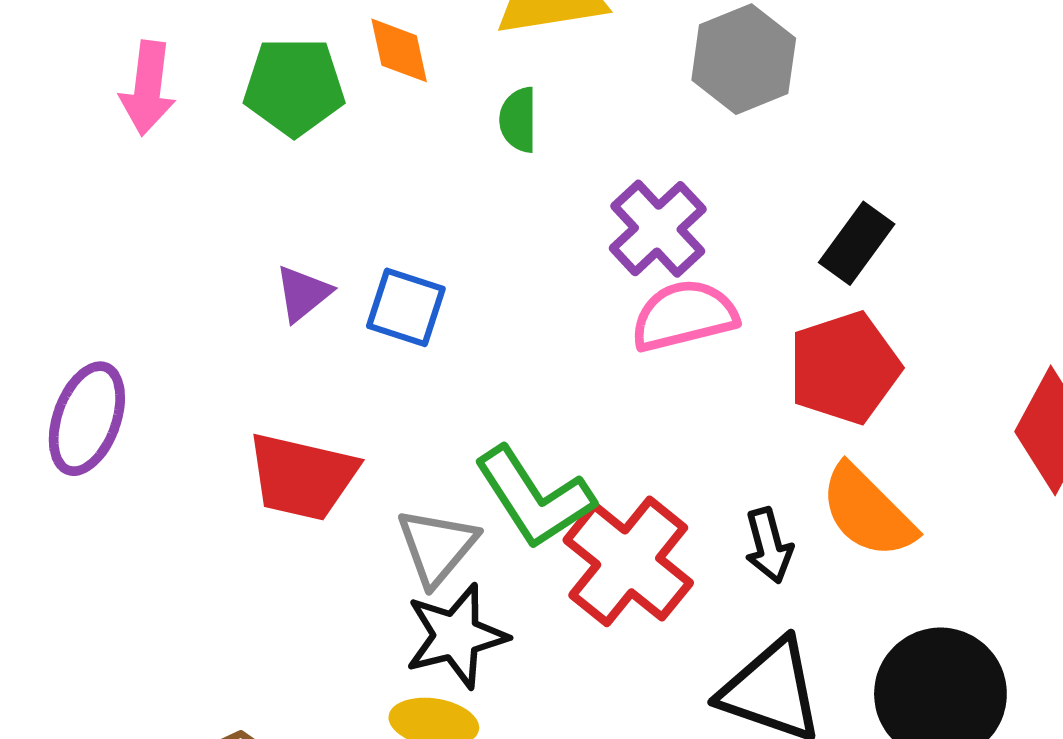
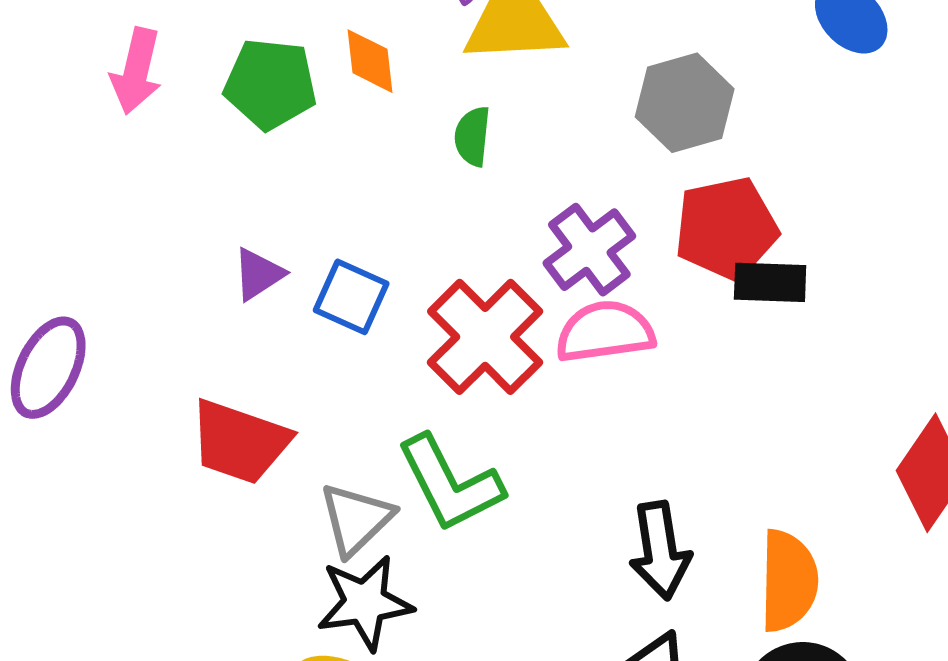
black rectangle: (857, 243) -> (770, 282), turned 50
red pentagon: (844, 368) -> (726, 228), moved
orange semicircle: (868, 512) -> (788, 581), moved, turned -140
black arrow: (769, 545) -> (660, 550), size x1.4
red cross: (628, 561) -> (485, 337), moved

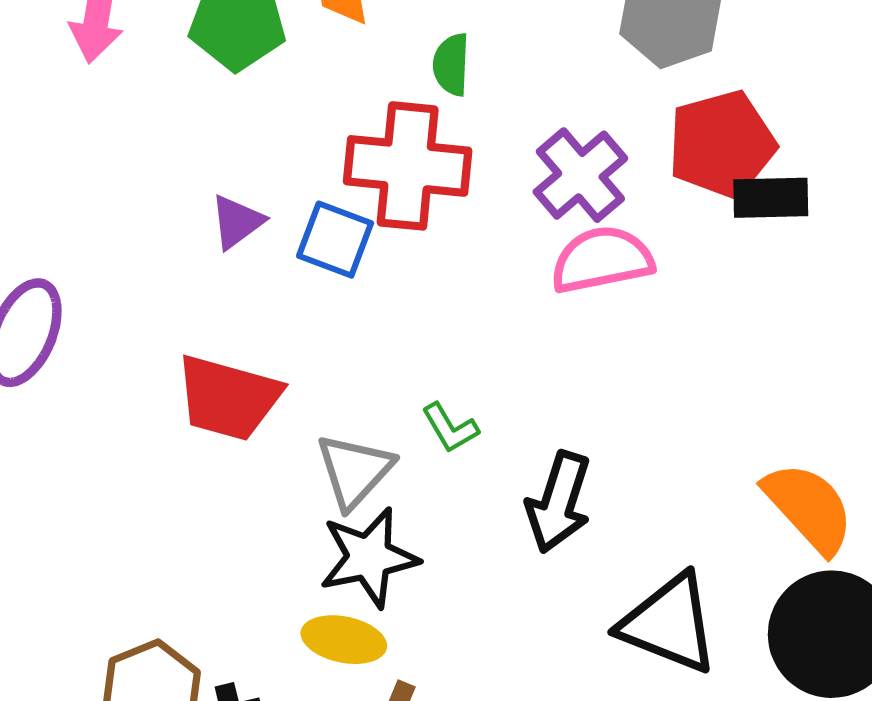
red cross: (485, 337) -> (408, 166), moved, turned -36
green L-shape: (450, 484) -> (450, 428), size x0.5
black arrow: (660, 550) -> (559, 502), moved, turned 30
orange semicircle: (788, 581) -> (809, 508), turned -40

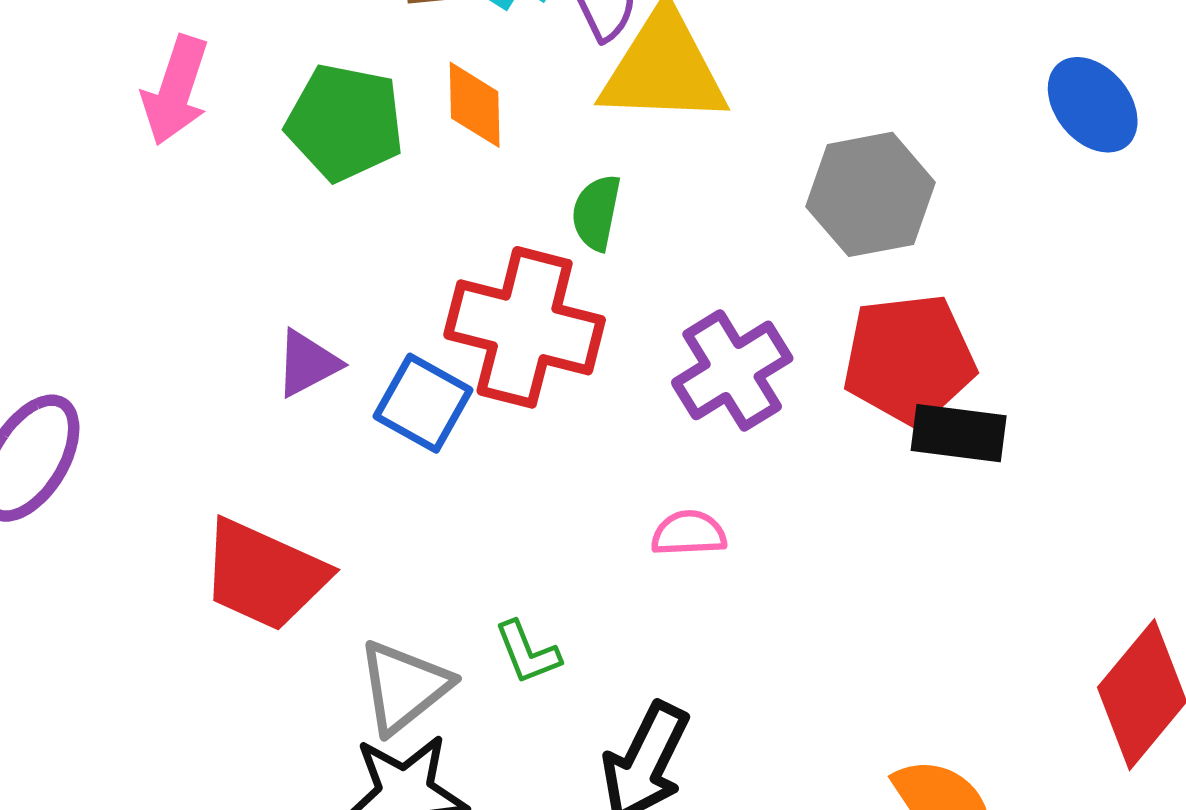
pink semicircle: (602, 260) -> (689, 533), moved, size x0.6

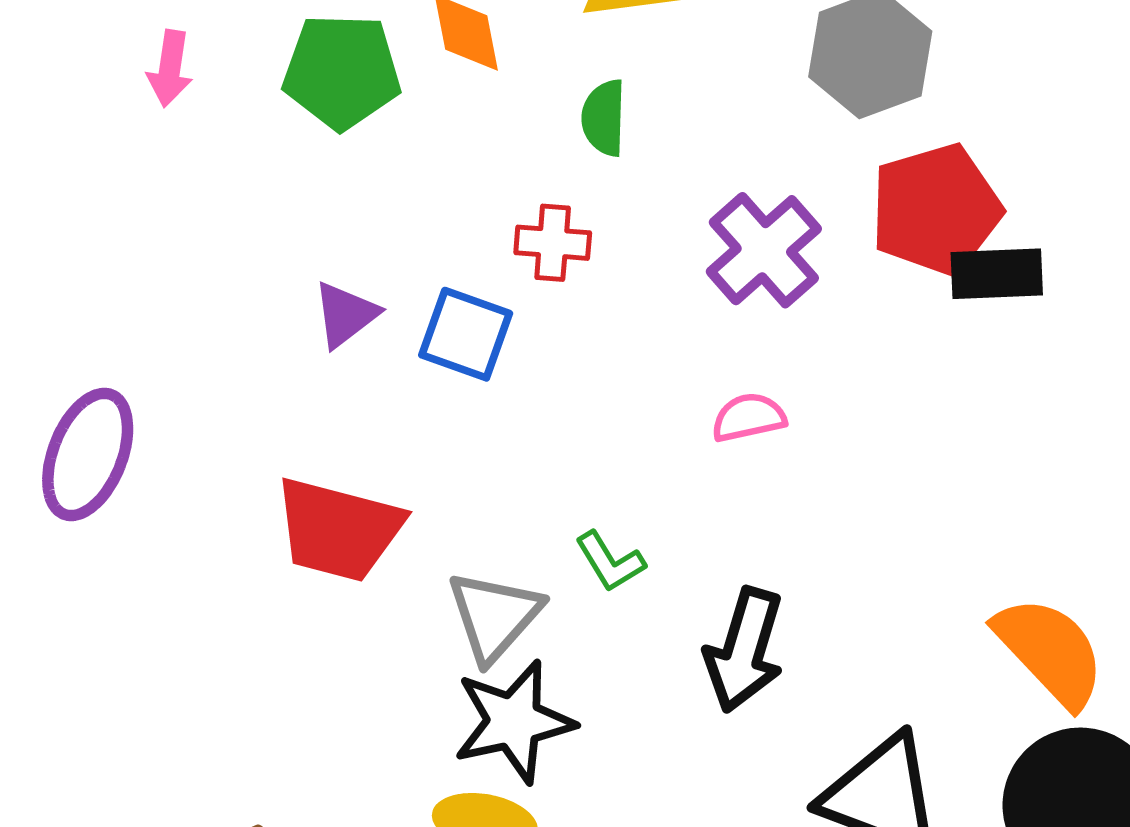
pink arrow: (175, 90) -> (170, 69), size x0.7
red cross: (525, 327) -> (553, 243), size x0.5

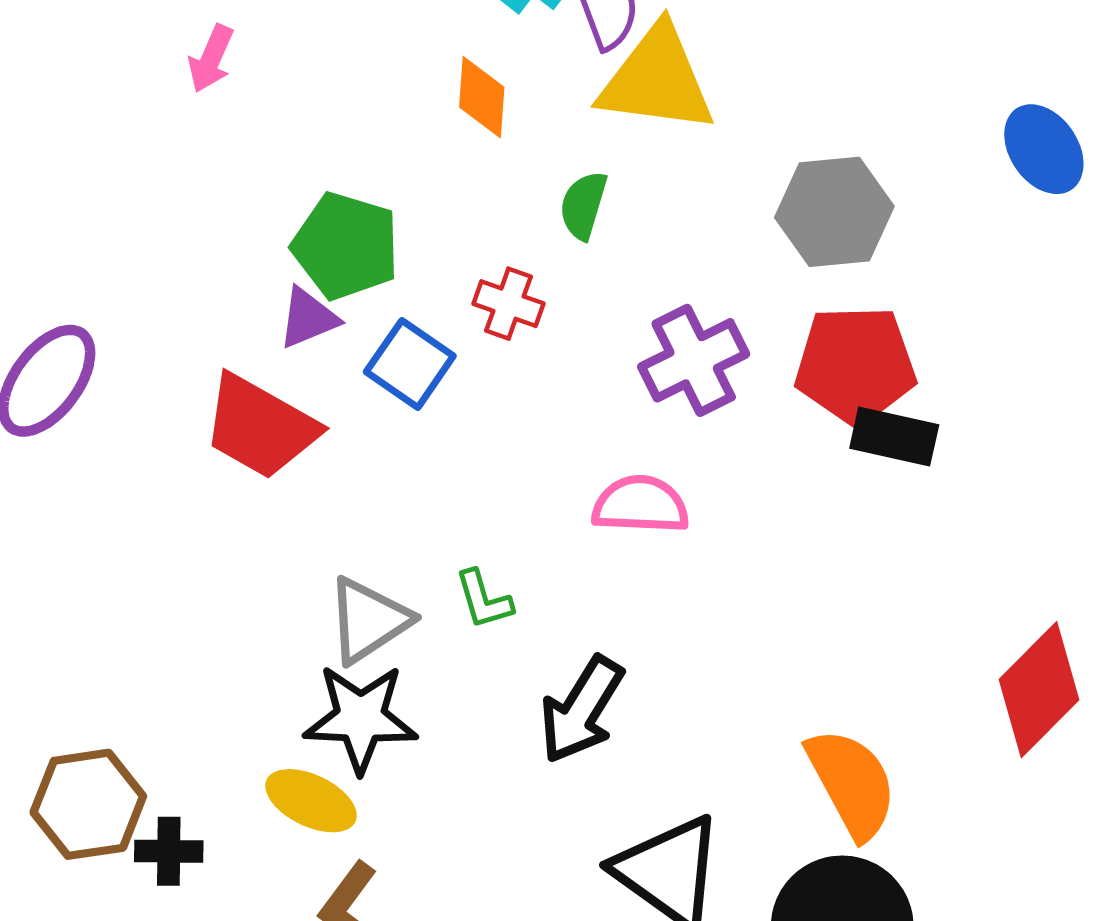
green pentagon: (342, 71) -> (346, 246), moved
pink semicircle: (749, 417) -> (640, 505), size x1.4
red trapezoid: (339, 530) -> (260, 427), moved

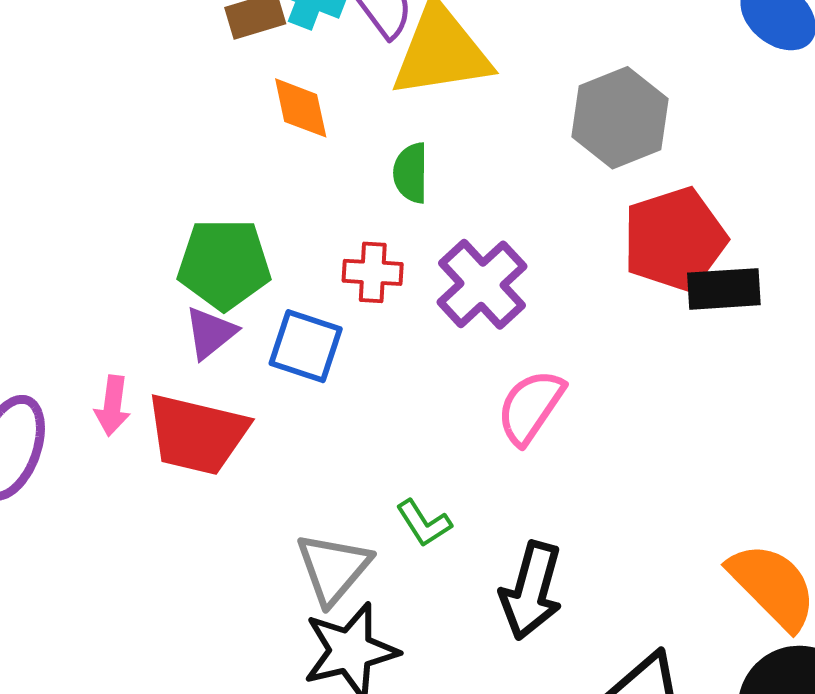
pink arrow: (211, 59) -> (113, 406), moved
purple cross: (694, 360) -> (482, 284), moved
pink semicircle: (640, 505) -> (530, 407), turned -42

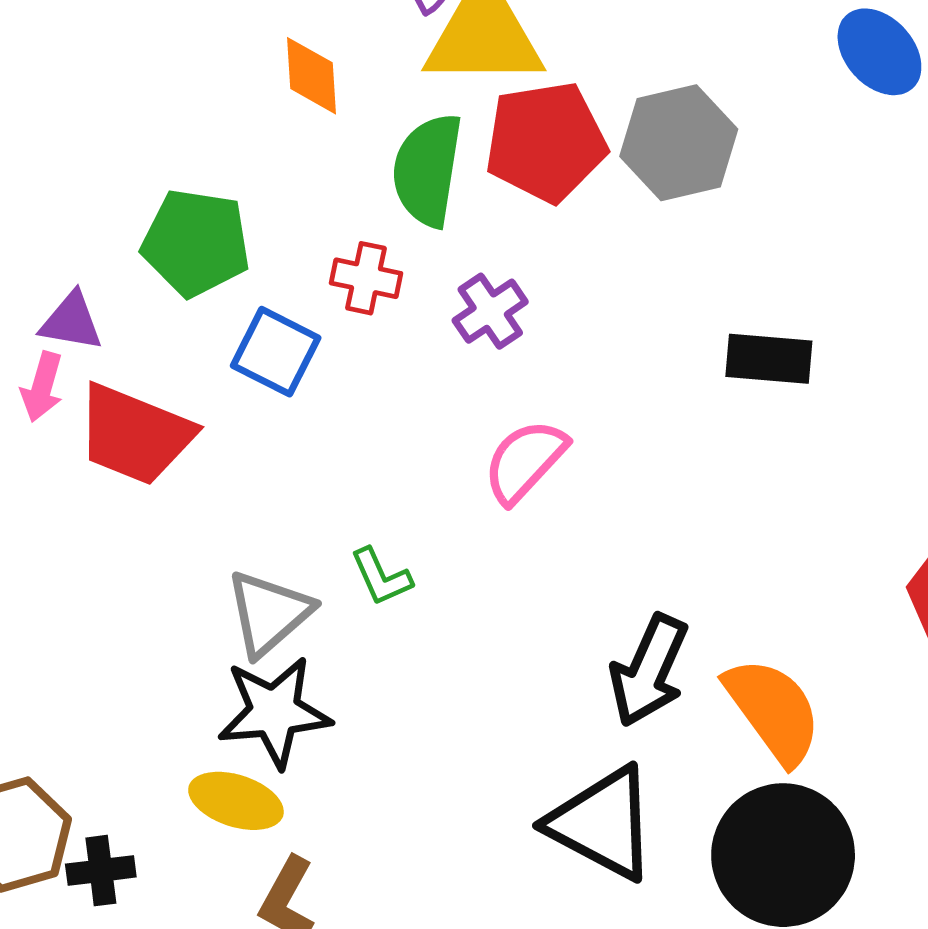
green semicircle: (411, 173) -> (427, 170), size x1.6
red pentagon: (674, 239) -> (546, 142), moved
purple cross: (482, 284) -> (490, 311), size x0.7
purple triangle: (210, 333) -> (71, 322), moved, turned 40
black arrow: (531, 591) -> (649, 671), moved

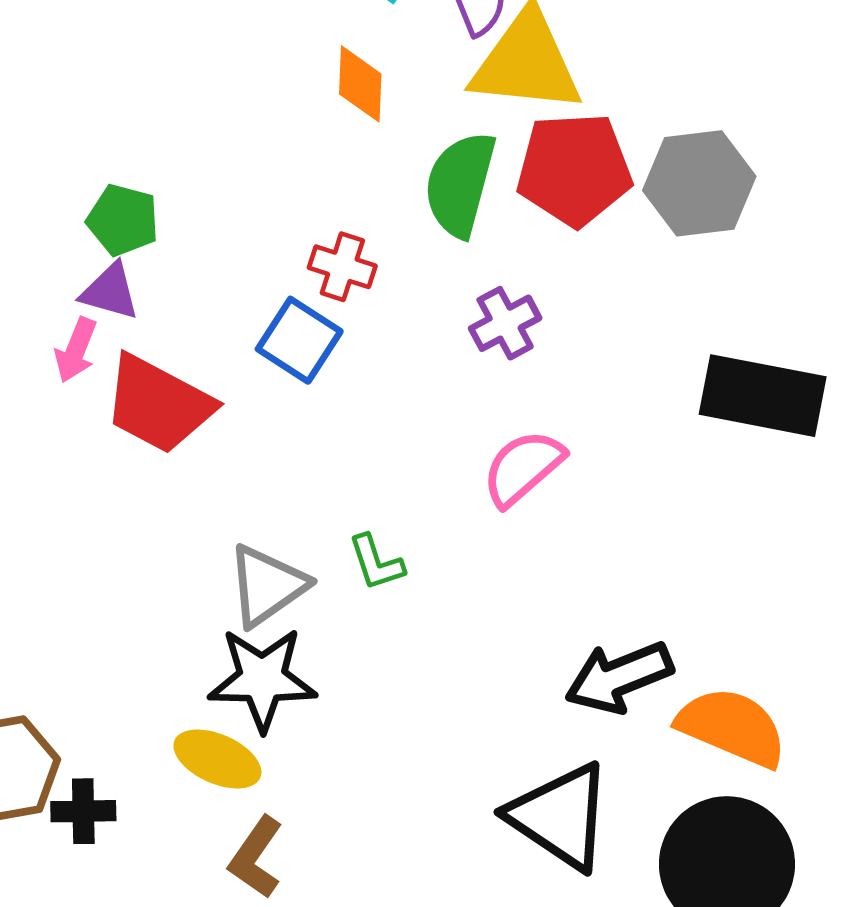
green pentagon: (196, 243) -> (123, 220), moved, size x0.7
red cross: (366, 278) -> (342, 267), moved
black rectangle: (769, 359) -> (763, 396), size x1.5
black arrow: (649, 671) -> (619, 677), turned 38
orange semicircle: (773, 711) -> (732, 727), turned -37

